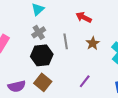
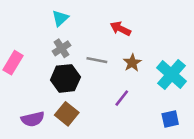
gray line: (66, 41) -> (97, 60), turned -70
purple line: (85, 81) -> (122, 98), moved

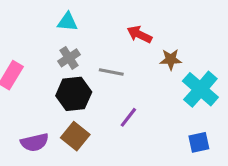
cyan triangle: (60, 18) -> (67, 22), turned 48
brown star: (132, 63) -> (171, 59), moved, turned 30
purple line: (122, 98) -> (128, 117), moved

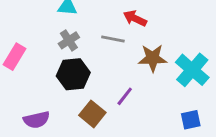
brown star: (171, 59) -> (153, 58), moved, size x1.4
gray line: (111, 72) -> (113, 39), moved
brown square: (75, 136) -> (92, 114), moved

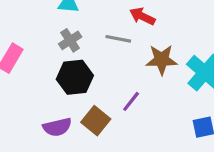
purple semicircle: (37, 120) -> (57, 127), moved

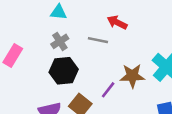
brown star: (162, 60) -> (132, 76), moved

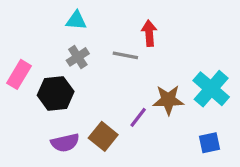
red arrow: (117, 22) -> (149, 33), turned 60
black hexagon: (64, 71) -> (56, 93), moved

